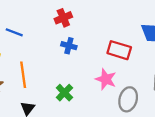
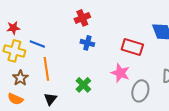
blue line: (14, 32) -> (37, 44), moved

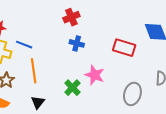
pink star: (120, 73) -> (95, 75), moved

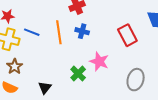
red rectangle: (124, 48) -> (127, 35), turned 45
orange line: (34, 71) -> (59, 32), moved

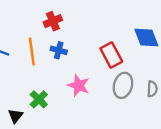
green cross: (78, 74) -> (39, 99), moved
gray ellipse: (136, 80) -> (123, 85), moved

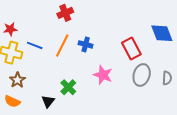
red cross: (53, 21) -> (65, 13), moved
orange line: (32, 51) -> (62, 45), turned 35

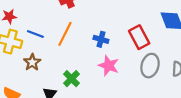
blue cross: (86, 44) -> (101, 39), moved
brown star: (17, 80) -> (32, 62), moved

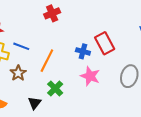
orange line: (65, 34) -> (47, 61), moved
red rectangle: (139, 37) -> (105, 43), moved

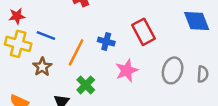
blue cross: (83, 51) -> (106, 42), moved
pink star: (90, 76) -> (127, 70), turned 30

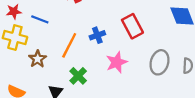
blue line: (46, 35) -> (40, 19), moved
blue cross: (106, 42) -> (97, 35), turned -35

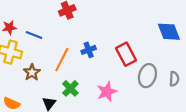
red rectangle: (132, 26) -> (126, 54), moved
pink star: (117, 62) -> (107, 92), moved

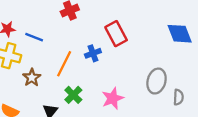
red rectangle: (126, 54) -> (116, 34), moved
gray semicircle: (174, 79) -> (178, 97), moved

